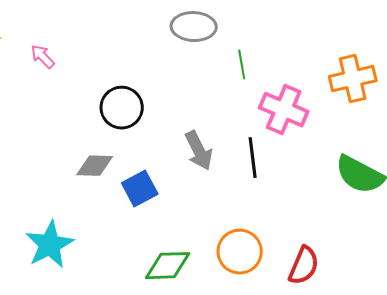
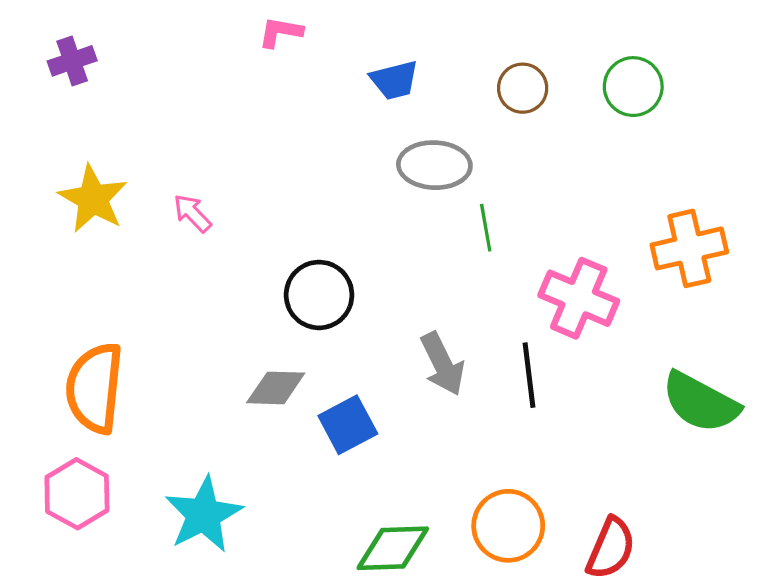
green line: (242, 65) -> (486, 228), moved

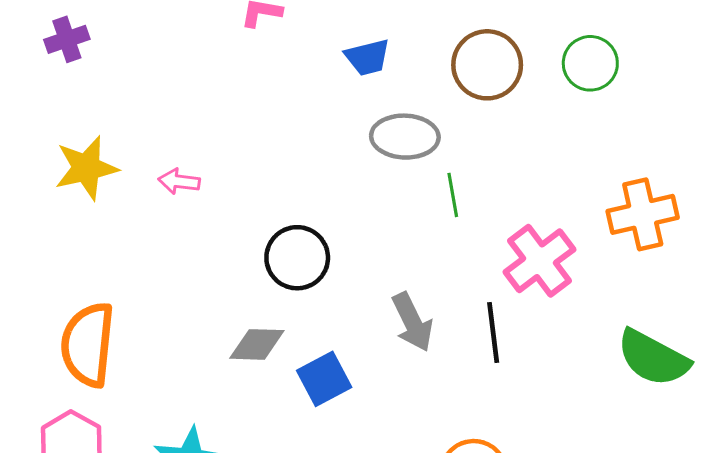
brown circle: (523, 88) -> (487, 65), size x1.5
yellow star: (93, 199) -> (86, 168), turned 30
pink arrow: (192, 213) -> (179, 181), turned -39
pink cross: (579, 298) -> (539, 261), turned 30

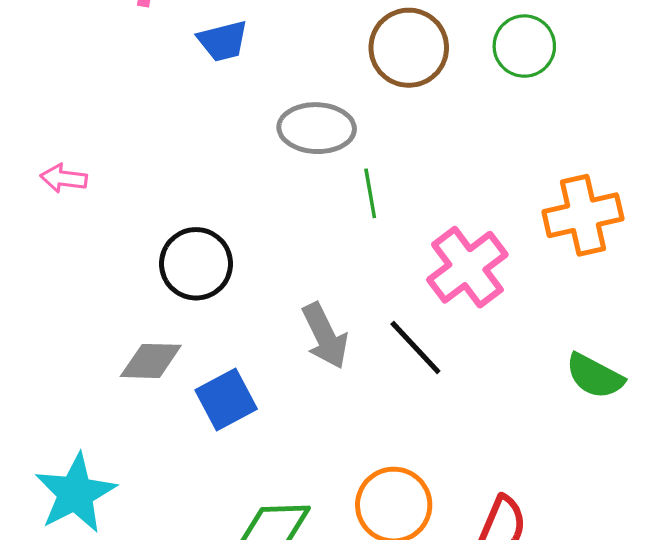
blue trapezoid: (367, 57) -> (223, 41), moved
black line: (493, 333) -> (415, 348), turned -36
green semicircle: (653, 358) -> (595, 376), size x0.7

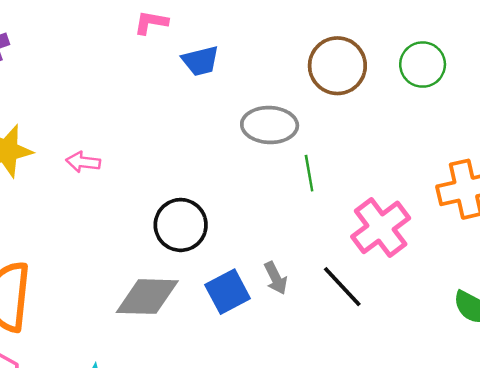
gray arrow: (325, 336) -> (276, 278), size x0.7
gray diamond: (151, 361) -> (147, 297), size x1.4
blue square: (226, 399) -> (228, 292), moved

